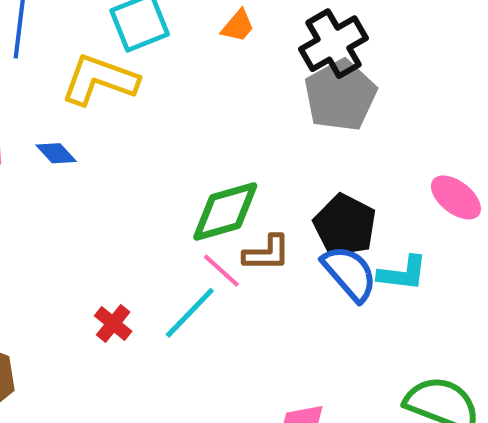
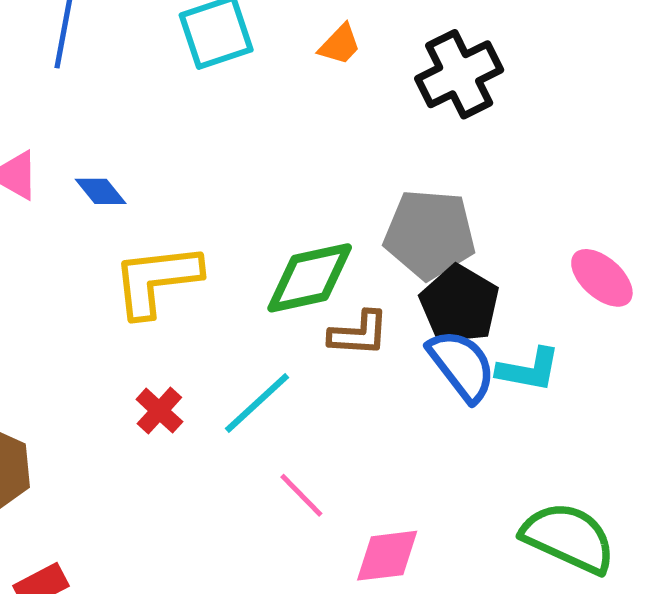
yellow L-shape: (100, 80) -> (156, 280), moved, turned -30
gray pentagon: (340, 95) -> (430, 234), moved, turned 30
pink line: (221, 271) -> (301, 495), moved

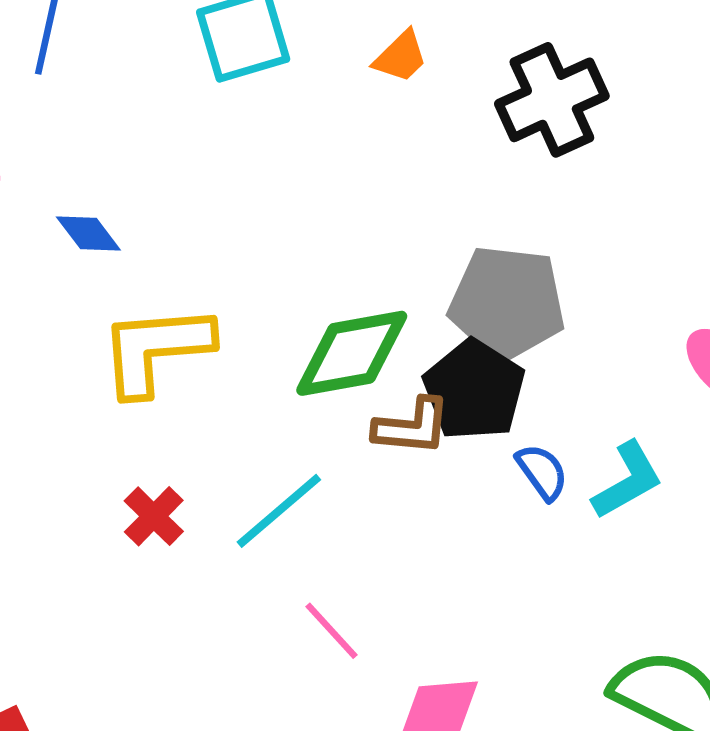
black pentagon: (459, 305) -> (474, 390), moved
blue semicircle: (462, 365) -> (542, 472), size x0.6
cyan L-shape: (529, 370) -> (627, 480), turned -42

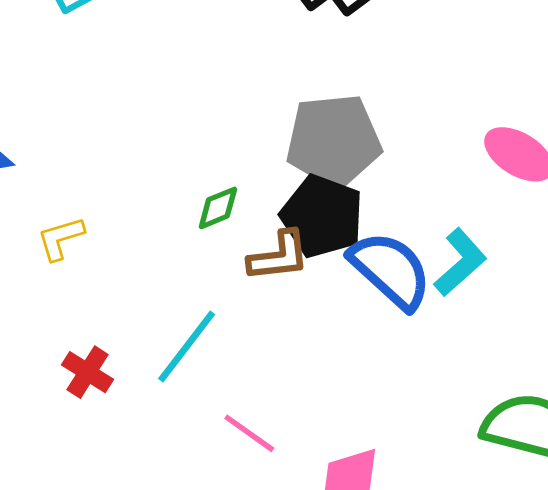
yellow L-shape: (156, 349) -> (61, 238), size x0.5
green diamond: (352, 353) -> (218, 208), size x0.5
blue semicircle: (542, 472) -> (391, 270), size x1.8

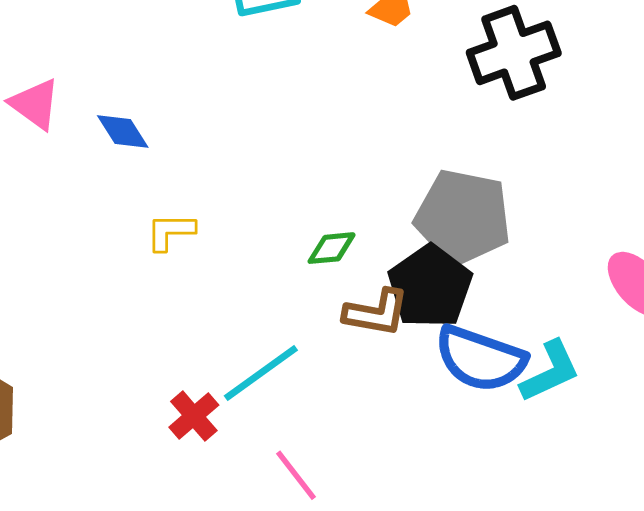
blue semicircle: (391, 270) -> (480, 359), turned 140
red cross: (88, 372) -> (194, 416), moved

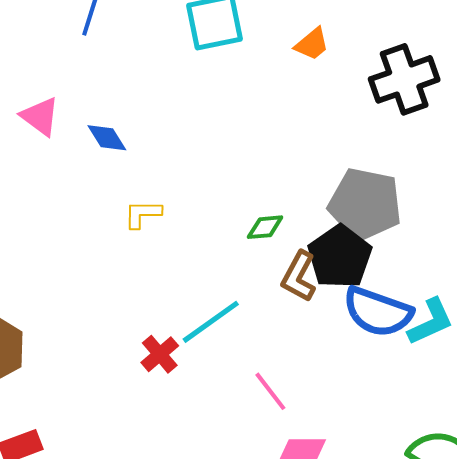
brown L-shape: (376, 313) -> (299, 276), turned 108
pink line: (296, 475) -> (270, 391), moved

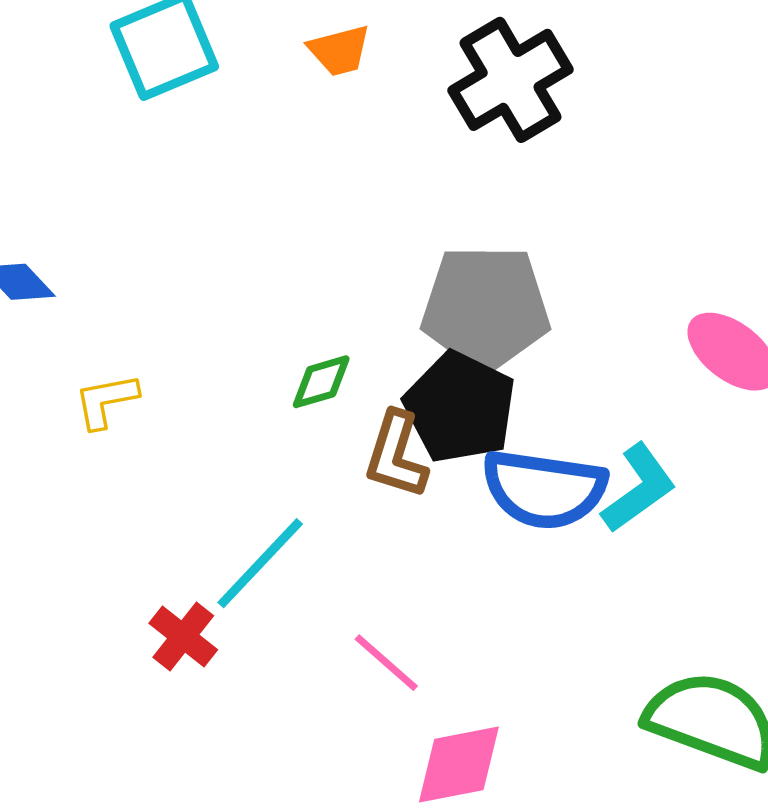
orange trapezoid: (312, 44) -> (339, 50), turned 36

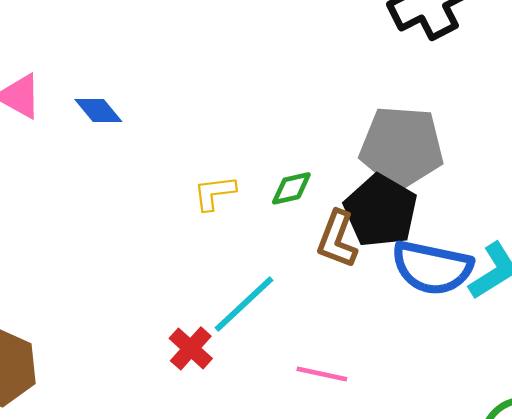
yellow L-shape: (106, 401) -> (214, 193), moved
pink line: (386, 663) -> (322, 374), turned -33

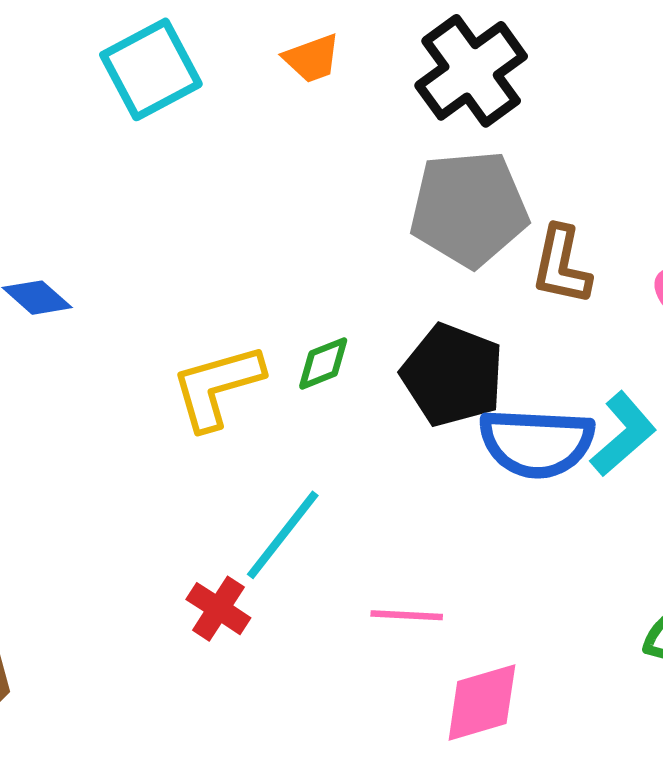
gray pentagon: (402, 147) -> (469, 209), moved
yellow L-shape: (214, 193) -> (217, 387), size x1.6
brown L-shape: (337, 239) -> (561, 265), moved

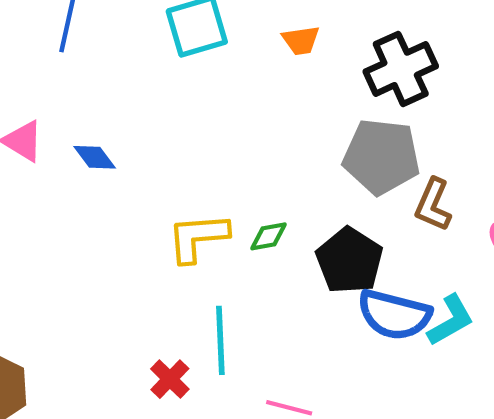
cyan line: (283, 535) -> (220, 340), turned -52

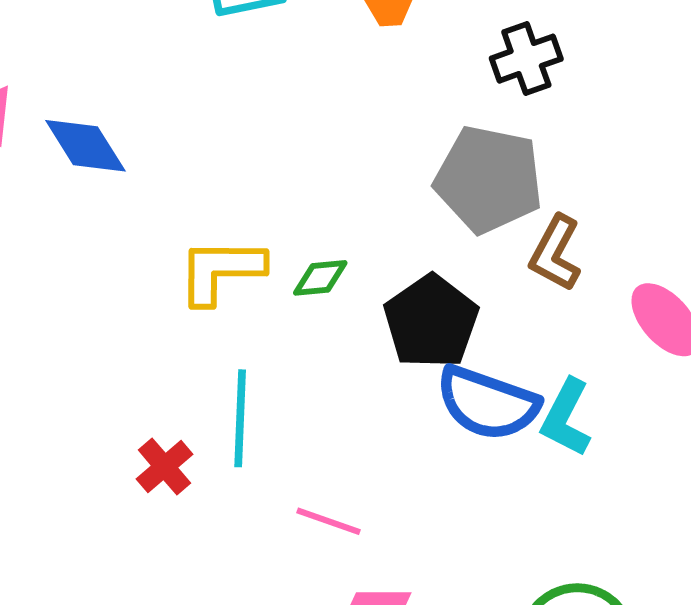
black cross: (401, 69) -> (526, 59), size x0.7
blue diamond: (95, 157) -> (85, 146), size x1.4
cyan L-shape: (451, 320) -> (566, 418), turned 142

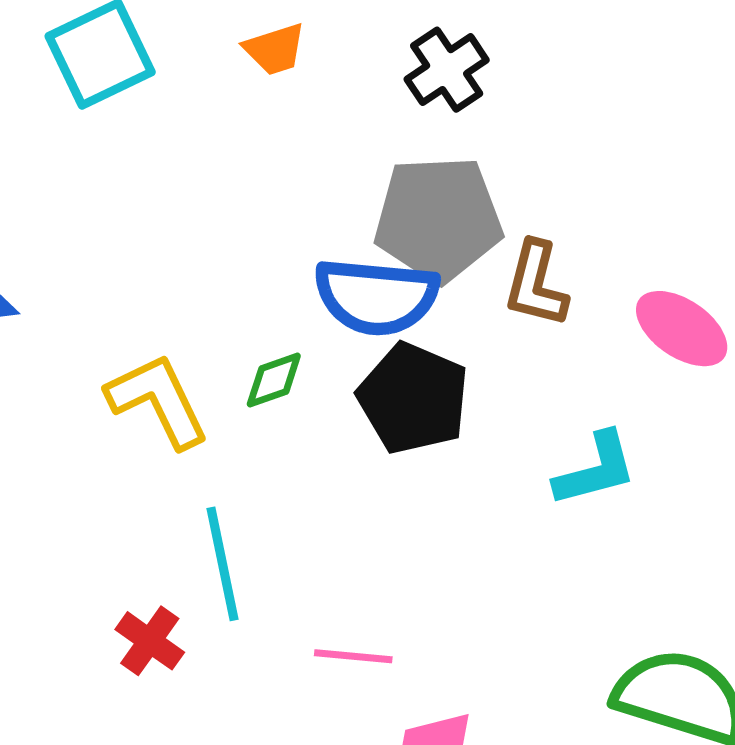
yellow L-shape: (221, 271) -> (158, 401), turned 78
blue semicircle: (488, 403) -> (376, 296), moved
cyan L-shape: (566, 418) -> (596, 469), turned -118

